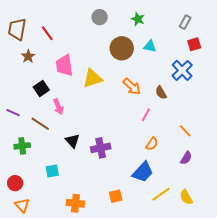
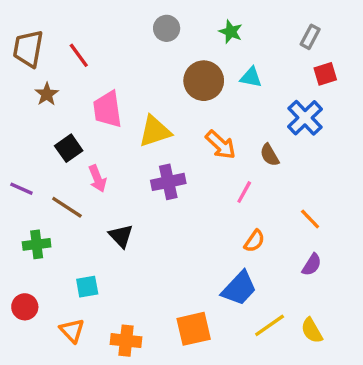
purple cross: (101, 148) -> (168, 182), moved
orange square: (116, 196) -> (194, 329), size x1.5
orange triangle: (22, 205) -> (72, 330), moved

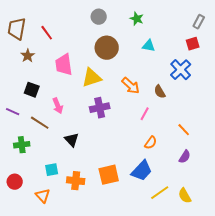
gray rectangle: (310, 37) -> (199, 22), moved
brown circle: (204, 81) -> (107, 48), moved
black square: (69, 148) -> (32, 90), moved, turned -35
orange square: (194, 329) -> (109, 175), moved
orange cross: (126, 341) -> (76, 181), moved

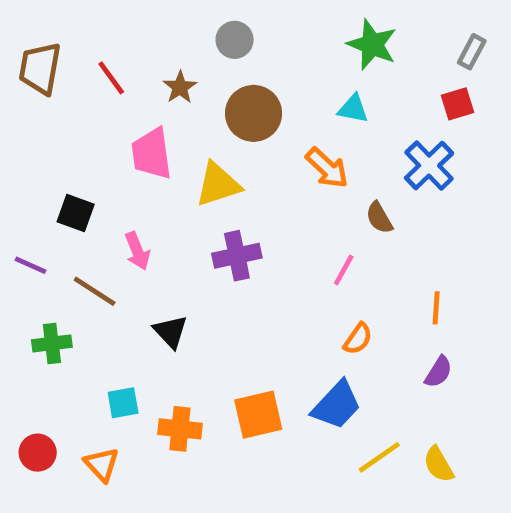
green star: (137, 19) -> (372, 45), moved, size x1.5
brown star: (28, 56) -> (180, 87), moved
orange arrow: (131, 86) -> (327, 168), moved
orange line: (184, 130) -> (436, 308), turned 48
red circle: (15, 182) -> (38, 453), moved

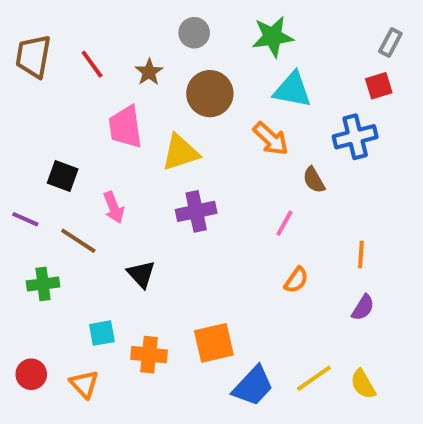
green star: (372, 45) -> (273, 37), moved, turned -30
cyan triangle: (353, 109) -> (292, 90), size x1.5
blue cross: (429, 166) -> (355, 137), turned 30
blue trapezoid: (337, 405) -> (253, 386), moved

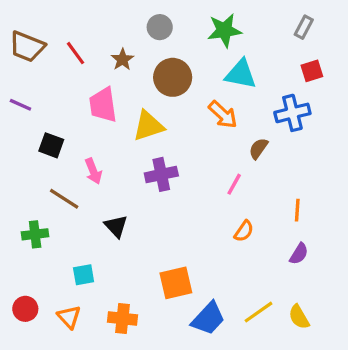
gray rectangle: (390, 43) -> (304, 27), moved
brown trapezoid: (33, 56) -> (27, 47), turned -78
brown semicircle: (314, 180) -> (258, 149), turned 65
purple line: (25, 219) -> (20, 105), moved
orange cross: (149, 355) -> (122, 319), moved

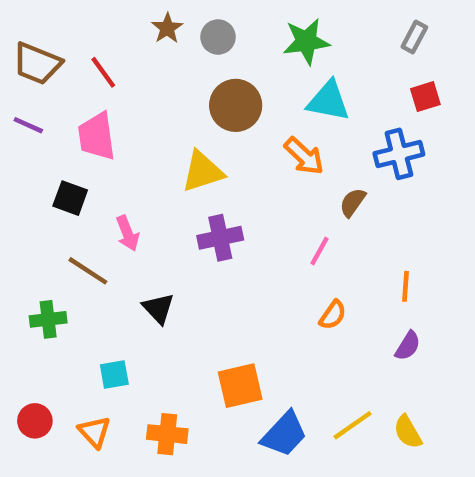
brown star: (122, 60) -> (167, 28), moved
purple line: (20, 105) -> (28, 125), moved
pink trapezoid: (103, 105) -> (97, 136), moved

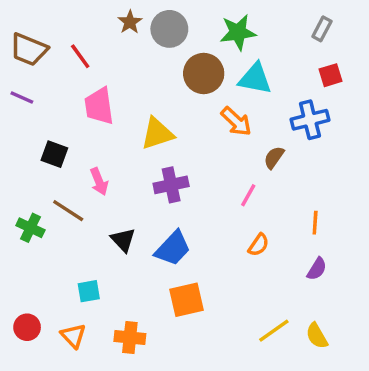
gray circle: (218, 37) -> (169, 29), size x1.4
brown circle: (236, 105) -> (204, 73), moved
pink trapezoid: (97, 136) -> (99, 106), moved
green cross: (48, 319) -> (30, 228), moved, turned 32
blue trapezoid: (284, 434) -> (173, 248), moved

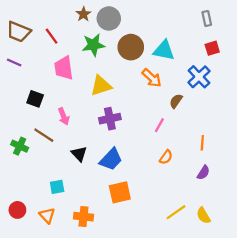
gray rectangle: (322, 29) -> (207, 18), turned -40
green star: (238, 32) -> (93, 45), moved
blue cross: (310, 120) -> (199, 77), turned -30

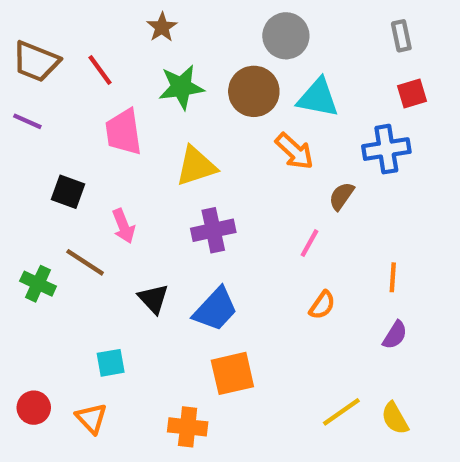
gray circle: (109, 18) -> (286, 36), moved
blue cross: (199, 77) -> (386, 149), turned 35
orange cross: (83, 217) -> (188, 427), moved

